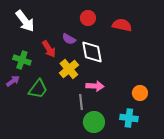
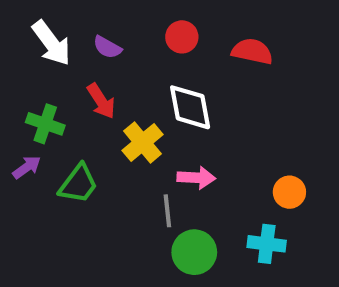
purple semicircle: (69, 39) -> (107, 47), moved

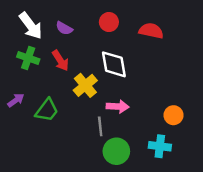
green cross: (45, 124) -> (28, 58), moved

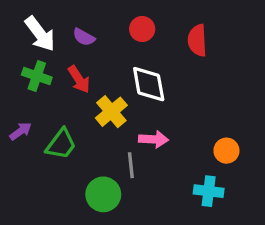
red semicircle: (151, 31) -> (197, 40), turned -105
green circle: (116, 151) -> (103, 194), moved

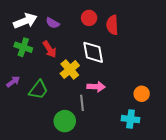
white arrow: (40, 34) -> (25, 21), turned -75
red semicircle: (197, 40) -> (112, 25), moved

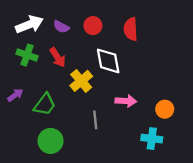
red circle: (89, 18) -> (93, 26), moved
pink arrow: (96, 87) -> (126, 101), moved
green circle: (65, 121) -> (51, 141), moved

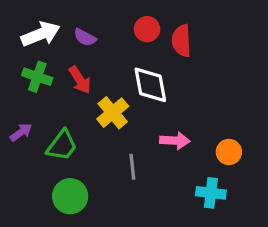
red circle: (93, 26) -> (147, 29), moved

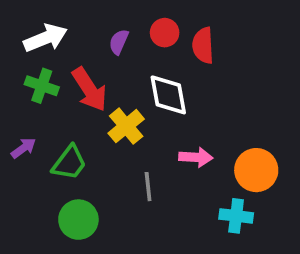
purple semicircle: (85, 37) -> (119, 42), moved, turned 85
red arrow: (80, 80) -> (89, 89), size x1.4
orange circle: (229, 152) -> (256, 170), size x1.5

